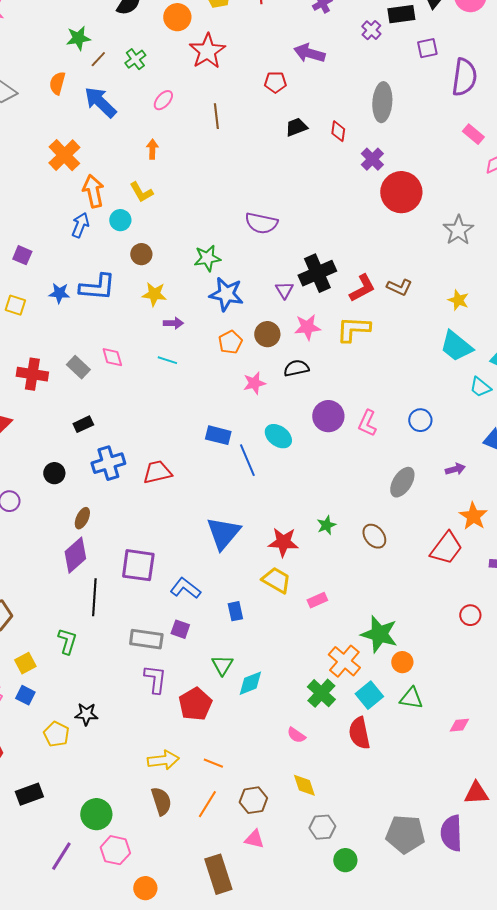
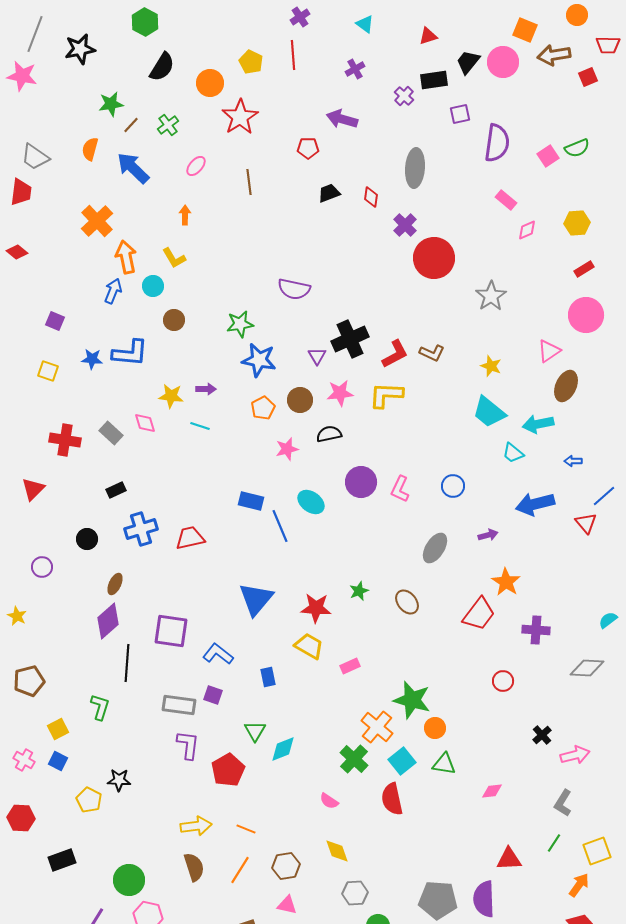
yellow star: (154, 294) -> (171, 396), moved

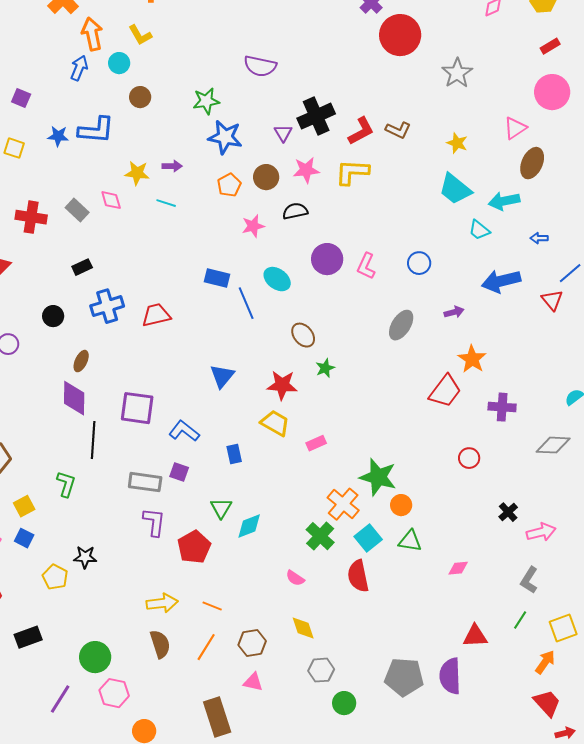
blue triangle: (256, 599) -> (222, 376), size x0.7
brown ellipse: (407, 602) -> (303, 335), moved
purple diamond: (108, 621) -> (74, 398), turned -48

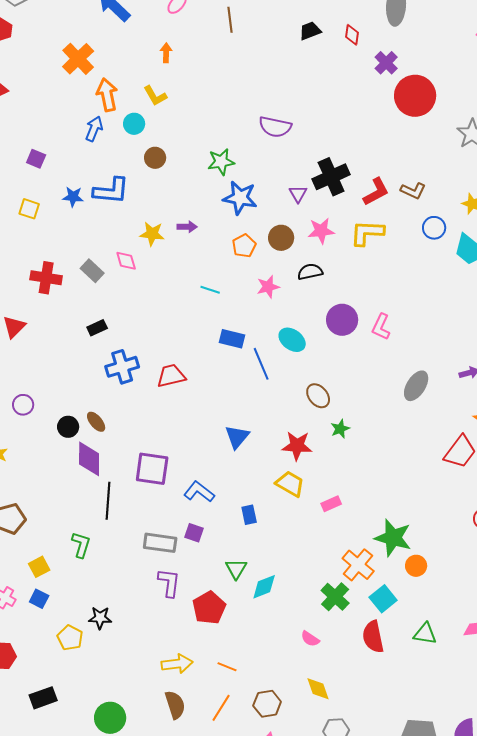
cyan line: (166, 203) -> (210, 290), moved
blue circle: (419, 263) -> (434, 228), moved
black circle: (53, 316) -> (68, 427), moved
brown ellipse: (81, 361) -> (96, 422), turned -65
green triangle: (410, 541) -> (425, 634), moved

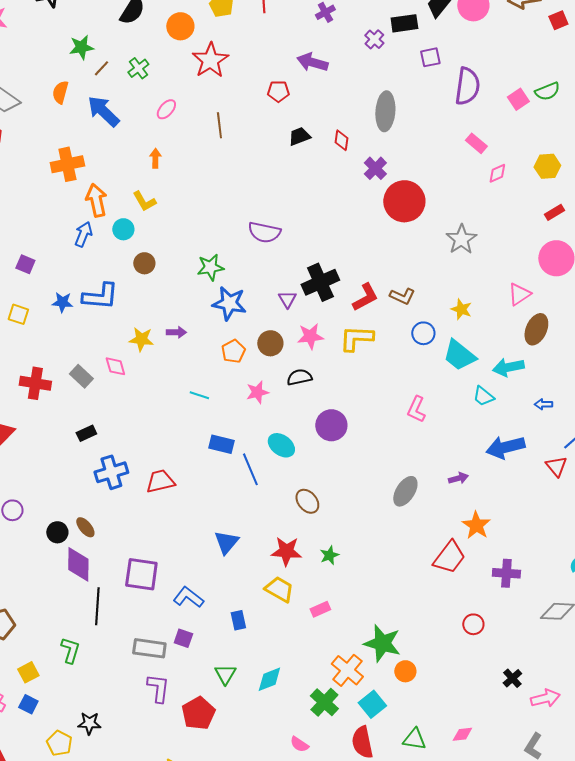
orange cross: (78, 59) -> (67, 164), turned 32
pink L-shape: (381, 327) -> (416, 409), moved
green star: (340, 429) -> (329, 555), moved
cyan diamond: (264, 587) -> (269, 679), moved

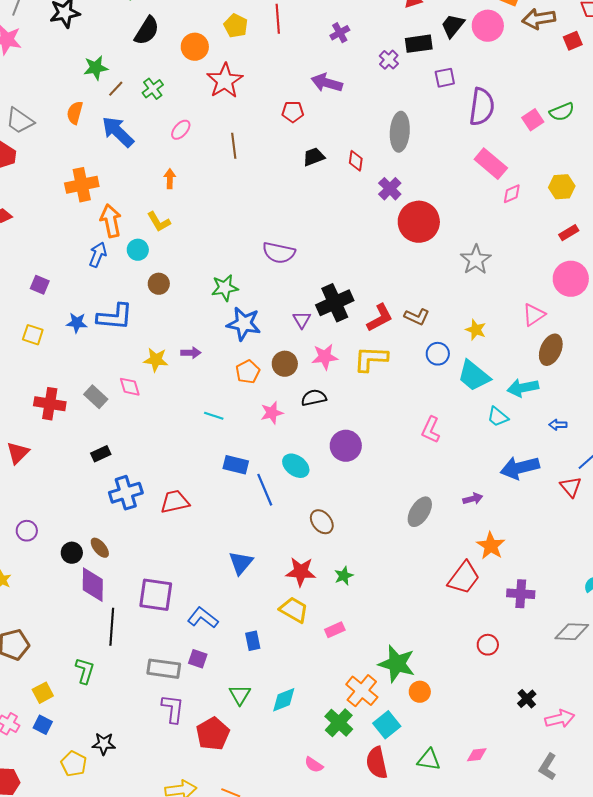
pink rectangle: (476, 143) -> (491, 164), size x1.5

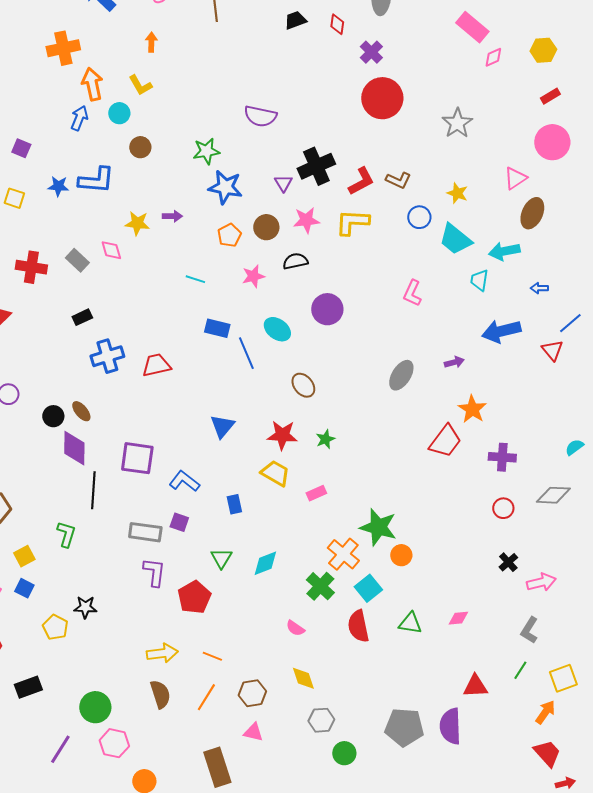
red circle: (419, 222) -> (382, 98), moved
cyan trapezoid: (498, 417) -> (479, 280), turned 60
red circle: (488, 645) -> (503, 508), moved

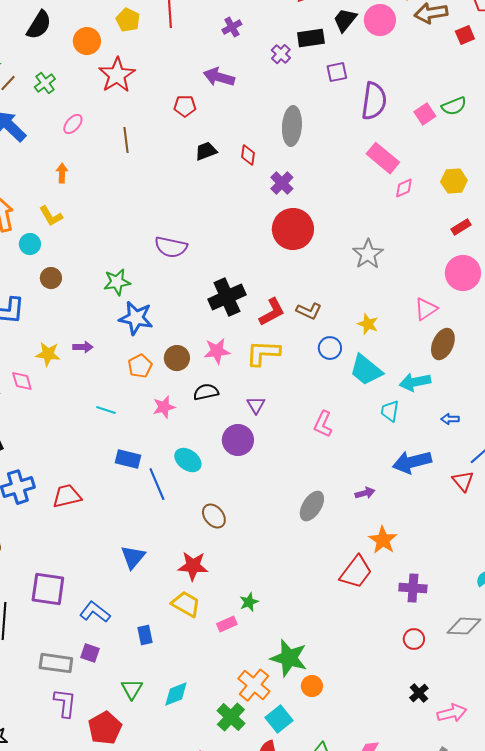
purple triangle: (283, 183) -> (256, 405), moved
green star: (325, 439) -> (249, 602), moved

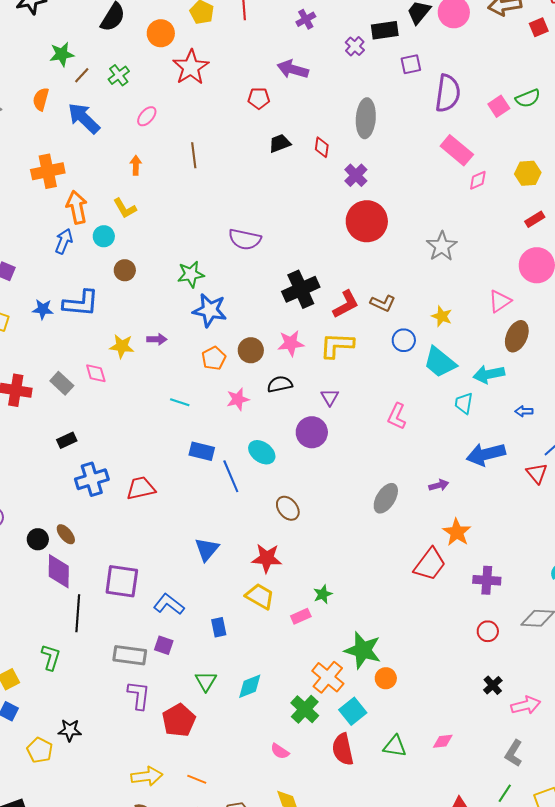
brown line: (126, 140) -> (194, 155), moved

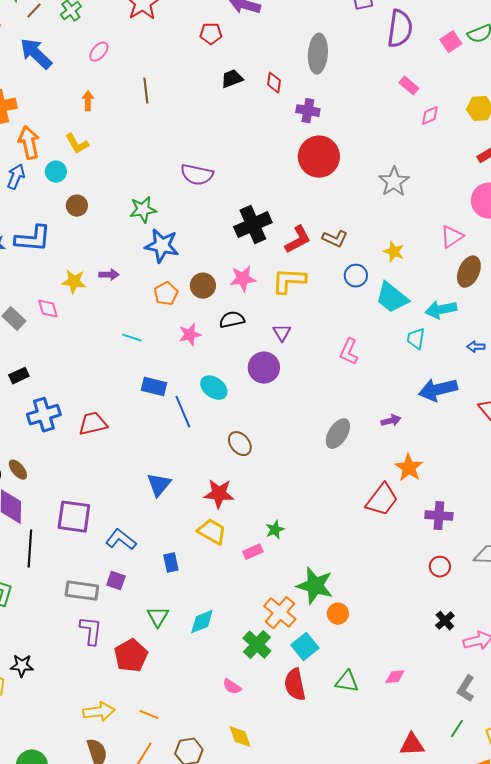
pink rectangle: (457, 150) -> (409, 86), size x0.6
purple cross: (356, 175) -> (308, 111), turned -35

